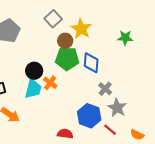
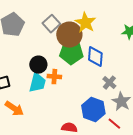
gray square: (53, 19) -> (51, 24), moved
brown circle: (65, 41) -> (69, 35), size x1.6
orange cross: (50, 83) -> (54, 77), turned -32

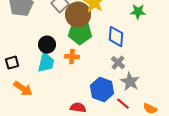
blue diamond: (95, 57) -> (116, 37), moved
orange cross: (54, 77) -> (72, 57), moved

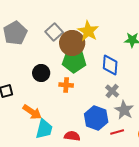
cyan trapezoid: (46, 63) -> (44, 129), moved
orange arrow: (23, 89) -> (32, 112), moved
red line: (123, 104) -> (117, 132), turned -56

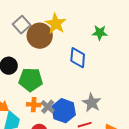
green pentagon: (74, 61) -> (31, 80), moved
orange cross: (66, 85) -> (34, 105), moved
gray cross: (112, 91) -> (48, 107), moved

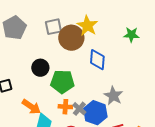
gray square: (22, 25) -> (53, 27), turned 30
blue diamond: (78, 58) -> (97, 60), moved
gray star: (92, 103) -> (113, 96), moved

